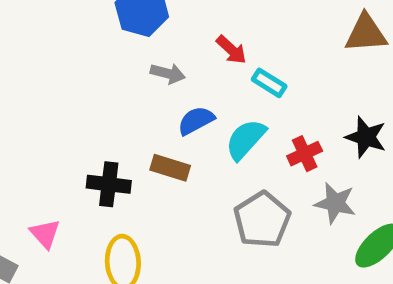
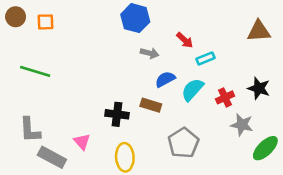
cyan rectangle: (269, 83) -> (205, 58), turned -54
gray pentagon: (262, 220) -> (183, 143), moved

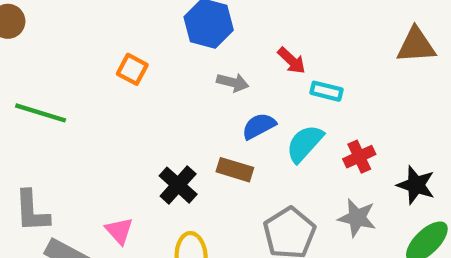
orange square: (45, 22) -> (132, 69), moved, turned 30
cyan rectangle: (205, 58) -> (326, 91), turned 36
black star: (259, 88) -> (416, 185), moved
black cross: (117, 114) -> (178, 185), turned 35
gray star: (242, 125) -> (357, 218), moved

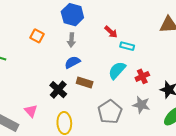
gray arrow: (233, 82) -> (71, 40), moved, turned 80
blue semicircle: (259, 126) -> (72, 62), moved

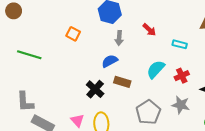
gray arrow: (71, 40) -> (119, 38), moved
cyan rectangle: (127, 46) -> (180, 44), moved
pink triangle: (31, 111) -> (77, 121), moved

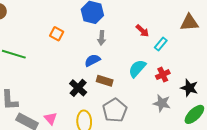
red arrow: (149, 30) -> (142, 31), moved
cyan rectangle: (180, 44) -> (161, 44), turned -64
gray pentagon: (148, 112) -> (115, 110), moved
pink triangle: (77, 121) -> (51, 118), moved

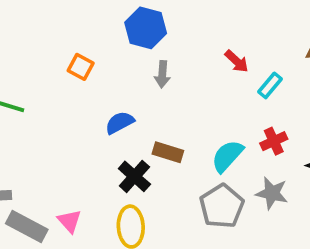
blue semicircle: (92, 60) -> (120, 123), moved
cyan semicircle: (137, 68) -> (227, 156), moved
black cross: (78, 88) -> (134, 176), moved
gray pentagon: (115, 110) -> (222, 206), moved

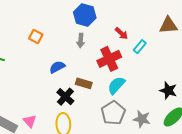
blue hexagon: (146, 28) -> (85, 15), moved
red cross: (274, 141) -> (109, 59), moved, size x1.6
gray star: (272, 193) -> (142, 119), moved

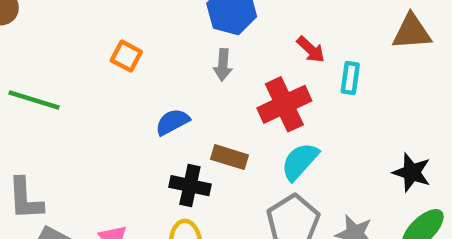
cyan rectangle: (140, 47) -> (350, 78), turned -32
black cross: (65, 97) -> (190, 186), turned -30

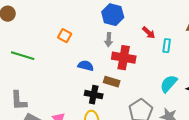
red cross: (284, 104) -> (124, 58), moved, turned 35
blue semicircle: (172, 122) -> (86, 66), turned 42
cyan semicircle: (300, 161) -> (169, 84), moved

